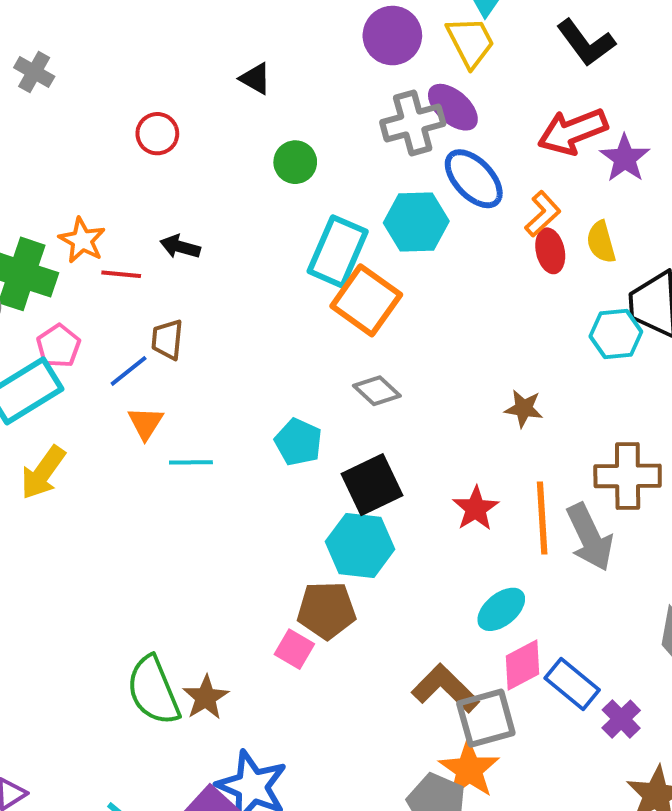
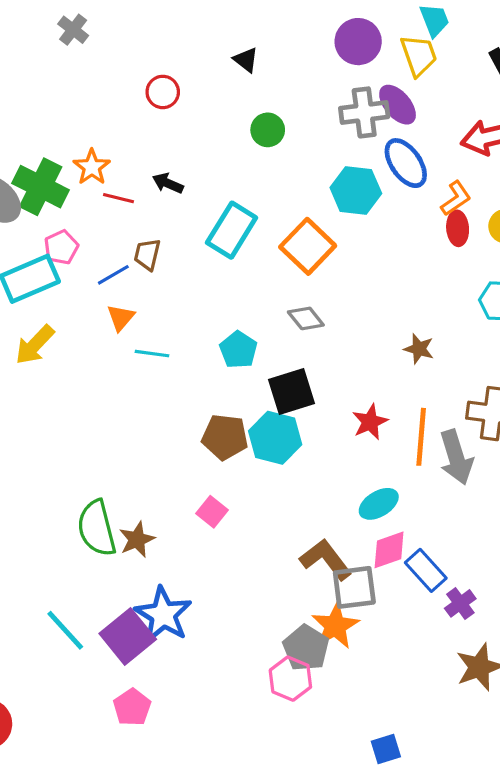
cyan rectangle: (338, 251) -> (232, 230), moved
brown pentagon: (326, 610) -> (225, 437), moved

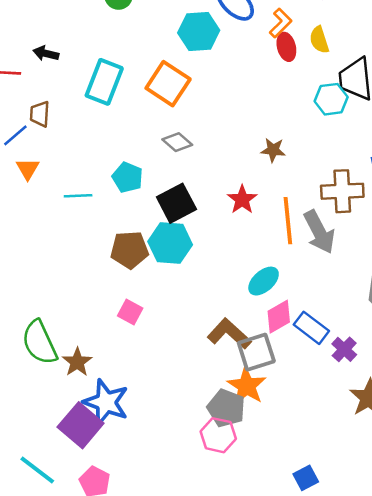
cyan line: (152, 354) -> (78, 196), moved
red star: (370, 422) -> (242, 200), moved
brown star: (137, 540) -> (77, 362), moved
cyan line: (65, 630) -> (37, 470), moved

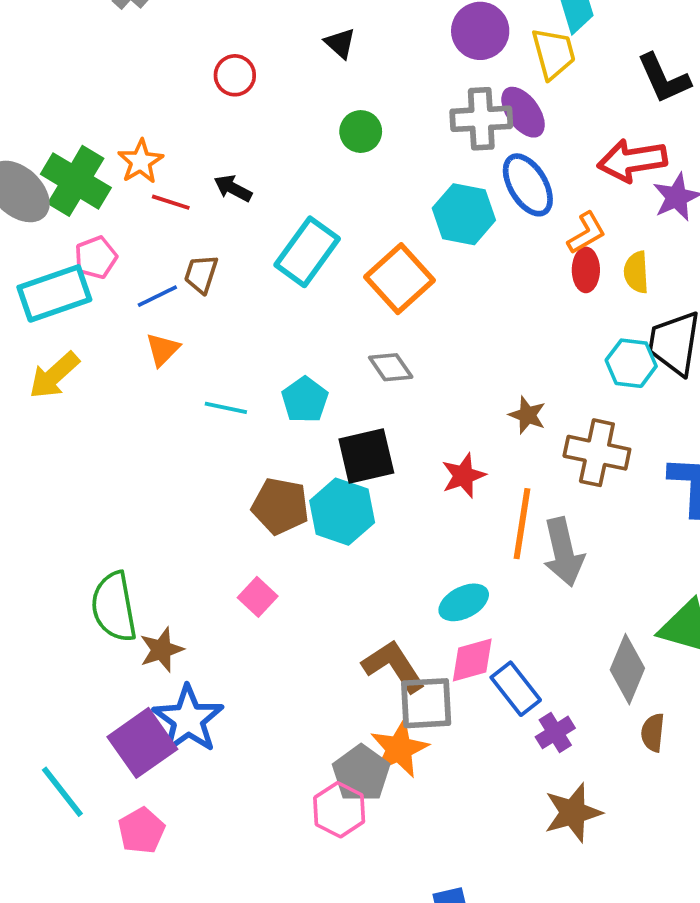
brown cross: (342, 191) -> (597, 453), moved

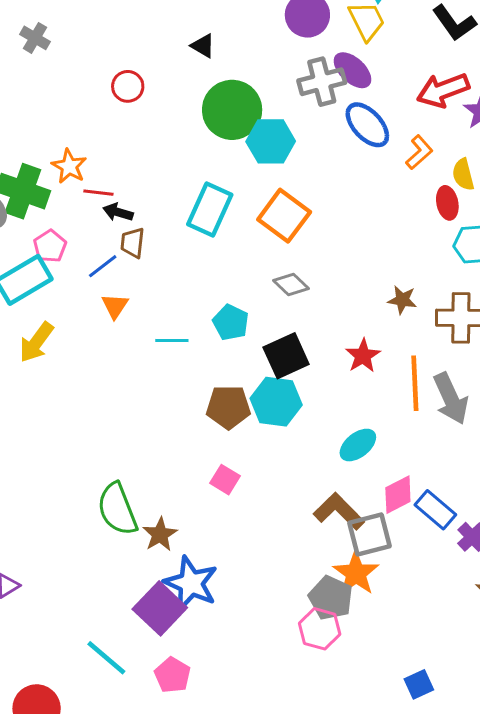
green circle: (361, 132) -> (232, 110), size x1.8
black arrow: (233, 188) -> (118, 212), moved
cyan hexagon: (464, 214) -> (271, 141), moved
red ellipse: (586, 270) -> (447, 203), moved
cyan ellipse: (464, 602) -> (358, 445), moved

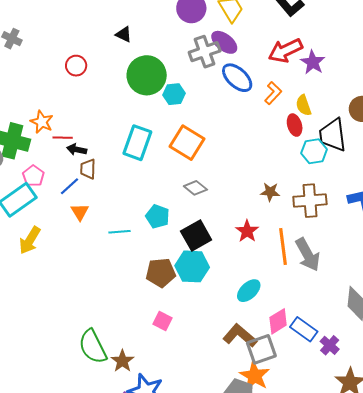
cyan hexagon: (271, 141) -> (174, 94), size x0.7

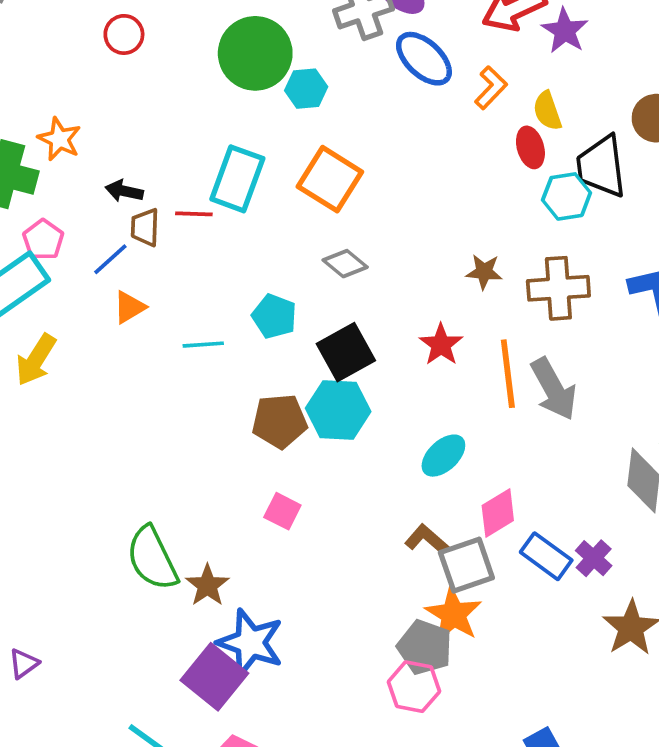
red line: (63, 138) -> (194, 214), moved
orange triangle: (80, 212) -> (129, 307), turned 30
blue rectangle: (304, 329) -> (546, 556), moved
brown L-shape: (240, 336) -> (427, 539), size x0.7

